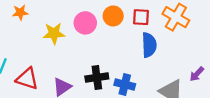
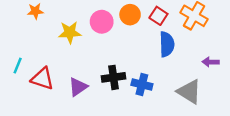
red square: (141, 17) -> (158, 16), turned 30
purple arrow: (197, 74) -> (211, 62), moved, turned 49

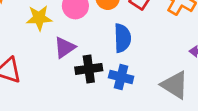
blue semicircle: (167, 44) -> (122, 38), moved
purple triangle: (78, 87) -> (65, 47), moved

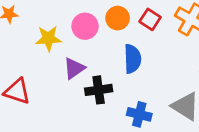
blue cross: (121, 77) -> (139, 114), moved

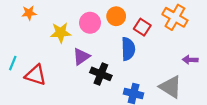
red square: (150, 19) -> (142, 27), moved
black cross: (99, 90) -> (101, 74), turned 30

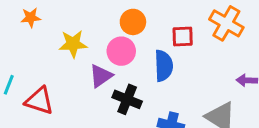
orange circle: (116, 16) -> (133, 22), moved
pink circle: (90, 23) -> (121, 51), moved
red square: (142, 27) -> (183, 37), turned -35

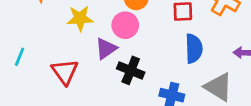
blue semicircle: (164, 66) -> (194, 49), moved
red triangle: (39, 101) -> (65, 72), moved, turned 36

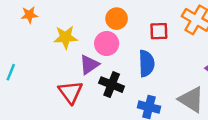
blue semicircle: (194, 49) -> (146, 63), moved
red triangle: (65, 72) -> (70, 92), moved

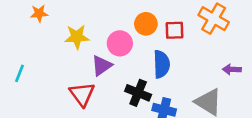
orange circle: (117, 19) -> (146, 24), moved
black cross: (112, 85) -> (138, 93), moved

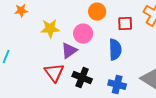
orange circle: (146, 24) -> (97, 12), moved
black cross: (138, 93) -> (82, 78), moved

